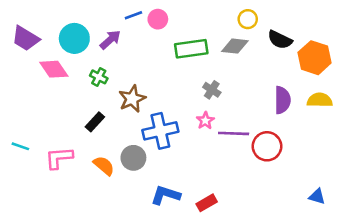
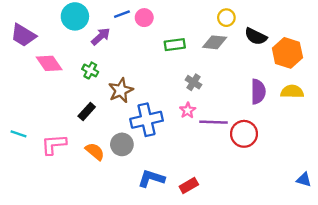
cyan circle: (74, 38) -> (75, 16), moved
green rectangle: (191, 49) -> (175, 45), size x0.7
blue triangle: (317, 196) -> (304, 180), moved

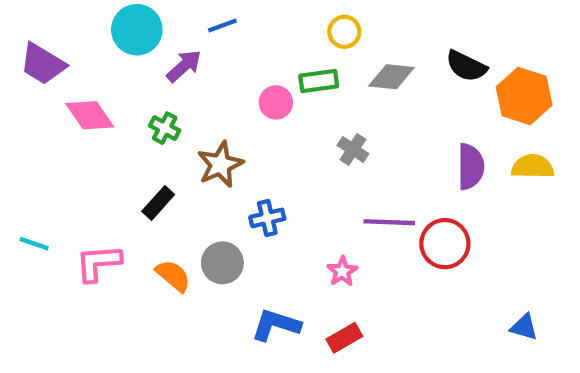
pink circle: (144, 18) -> (276, 102), moved
yellow circle: (226, 18) -> (344, 32), moved
pink star: (188, 110) -> (342, 271), moved
blue cross: (147, 120) -> (267, 218), size x0.6
blue triangle: (304, 180) -> (524, 327), moved

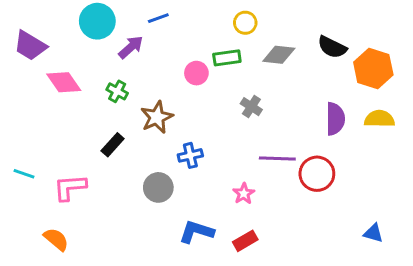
orange semicircle: (173, 276) -> (56, 239), moved

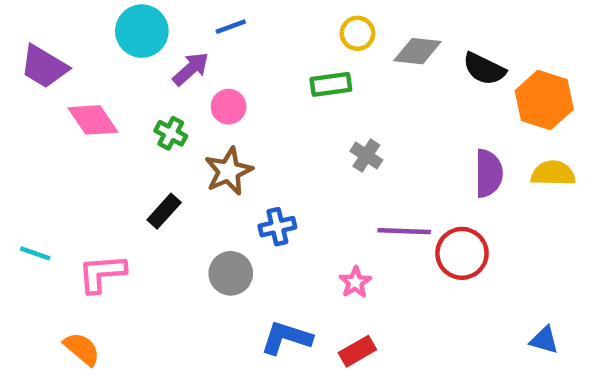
gray diamond: (279, 55) -> (417, 51), moved
pink circle: (196, 73) -> (229, 107), moved

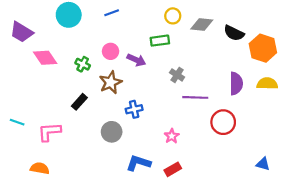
purple arrow: (191, 69) -> (136, 60), moved, turned 66
purple line: (404, 231) -> (195, 97), moved
orange semicircle: (82, 349) -> (40, 168), turned -30

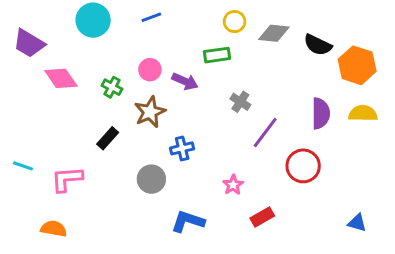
purple line: (195, 97) -> (265, 132), turned -55
red rectangle: (173, 169) -> (262, 217), moved

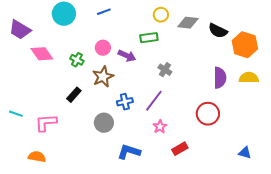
purple line: (265, 132) -> (154, 101), moved

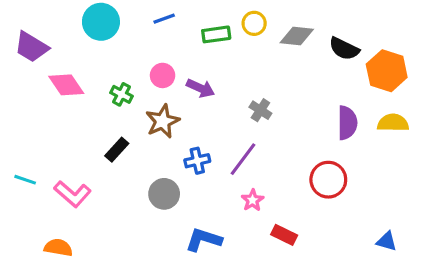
green rectangle: (149, 38) -> (216, 34), moved
pink L-shape: (46, 123) -> (73, 194), turned -135
red rectangle: (180, 149) -> (284, 235), turned 56

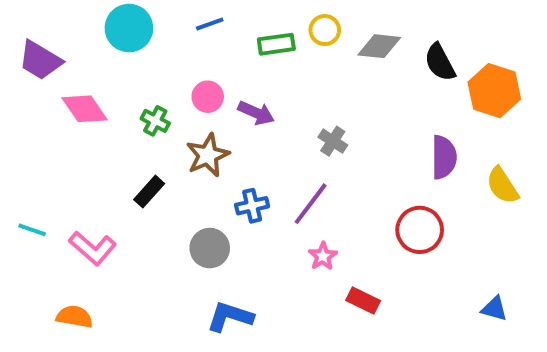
black semicircle: (344, 49) -> (440, 62), turned 36
yellow semicircle: (393, 123) -> (502, 185), moved, turned -124
blue L-shape: (204, 240) -> (230, 317), moved

